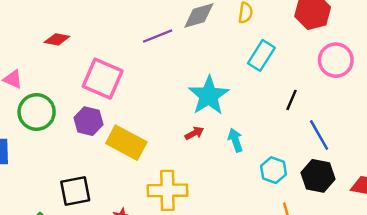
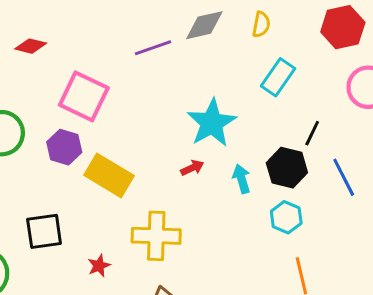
black hexagon: (318, 176) -> (287, 168), moved

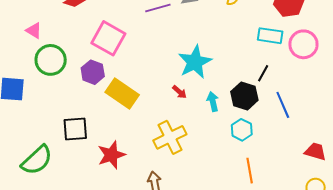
cyan rectangle: (278, 77) -> (270, 36), moved, turned 60
red arrow: (192, 168) -> (179, 92), turned 63
yellow cross: (156, 236) -> (170, 137), moved, turned -32
red star: (99, 266) -> (111, 155), size x1.8

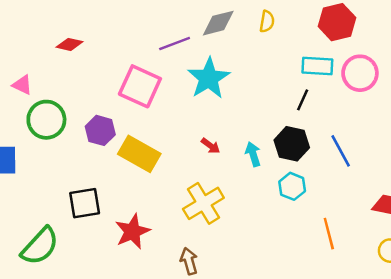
pink square: (108, 38) -> (140, 86), moved
cyan star: (195, 62) -> (209, 78), moved
black line: (263, 73) -> (303, 100), moved
orange line: (250, 171) -> (329, 234), moved

